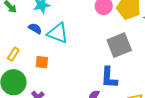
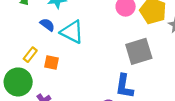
yellow rectangle: (13, 54) -> (30, 55), moved

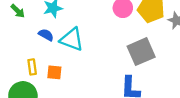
yellow rectangle: (30, 55) -> (32, 67), turned -40

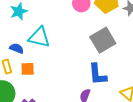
blue semicircle: (46, 35) -> (17, 48), moved

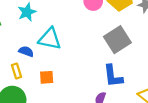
orange square: (28, 69) -> (47, 77), moved

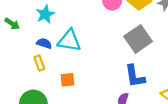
blue semicircle: (26, 51) -> (44, 43), moved
yellow rectangle: (16, 71) -> (39, 63), moved

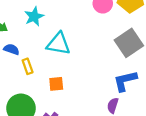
blue semicircle: (44, 43) -> (11, 49), moved
blue L-shape: (135, 76) -> (125, 81), turned 85

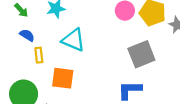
orange square: (56, 84) -> (63, 78), size x1.5

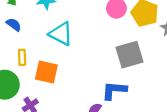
yellow rectangle: (39, 55) -> (22, 57), moved

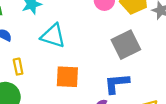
orange square: (46, 72) -> (67, 77), moved

